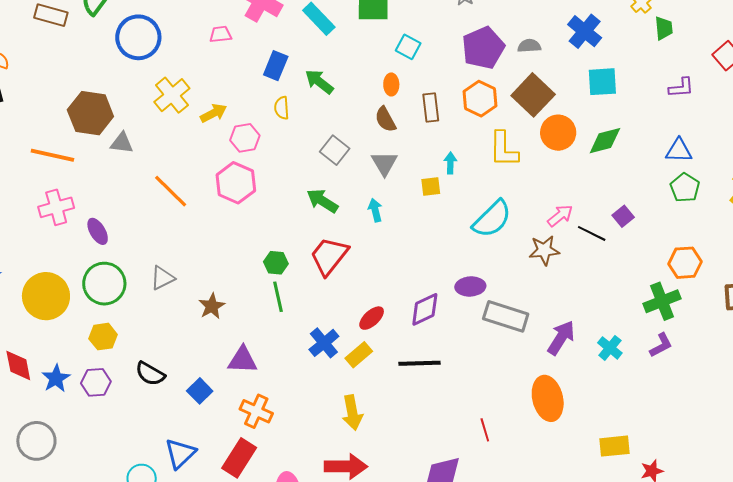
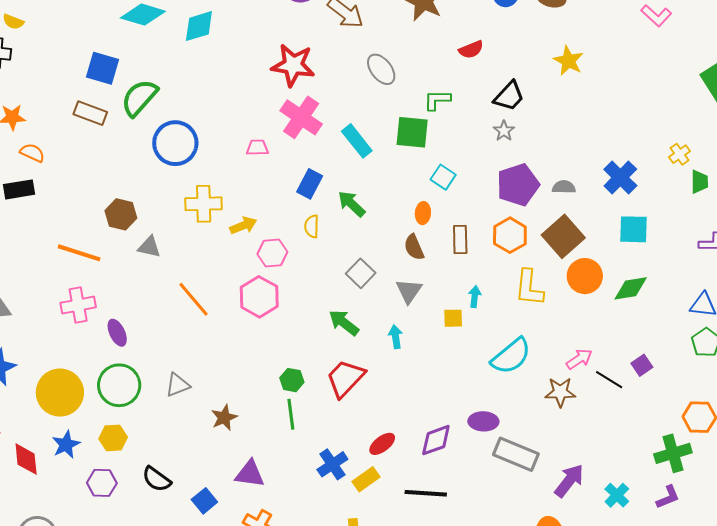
yellow cross: (172, 95) -> (204, 204), turned 33
brown hexagon: (90, 113) -> (121, 214), size x0.7
blue star: (56, 378) -> (66, 445), moved

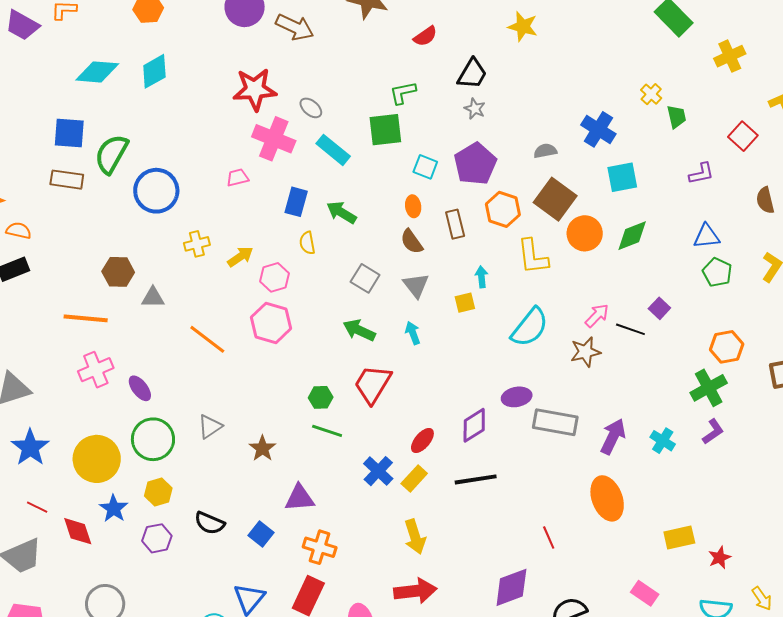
gray ellipse: (381, 69) -> (311, 108), moved, size x0.7
purple pentagon: (518, 185) -> (475, 164), moved
yellow cross: (204, 204) -> (197, 244), size x0.7
green line: (291, 414) -> (327, 431), turned -52

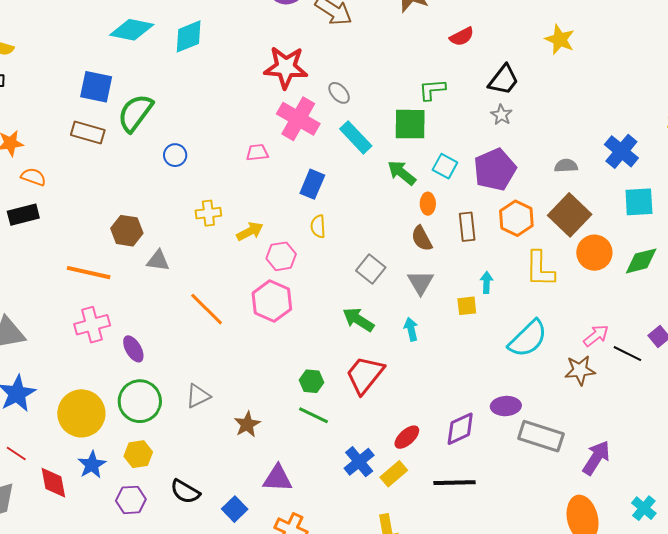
blue circle: (156, 191) -> (175, 155), size x0.5
green arrow: (341, 212) -> (402, 173), moved
cyan cross: (663, 441) -> (644, 508), moved

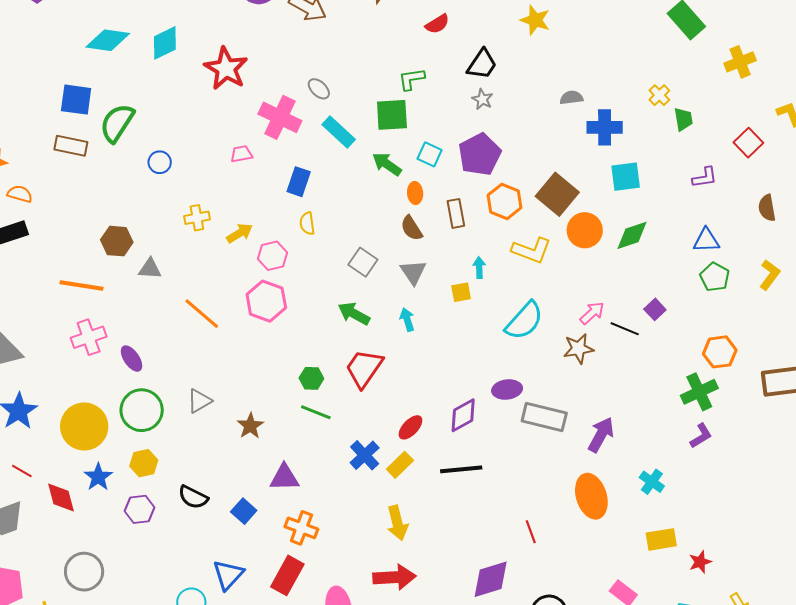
red star: (286, 67) -> (226, 69), moved, turned 30
blue cross: (621, 151) -> (605, 127), turned -36
gray semicircle: (566, 166) -> (571, 98), moved
yellow L-shape: (540, 269) -> (531, 250), turned -66

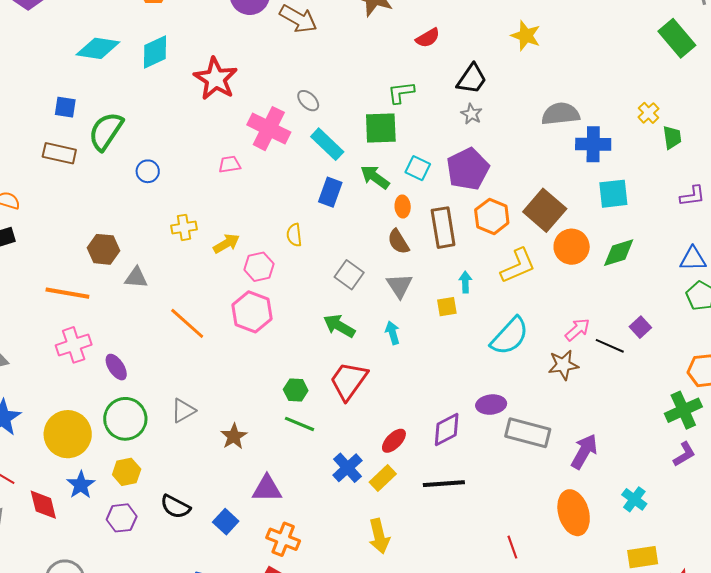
gray semicircle: (571, 98) -> (561, 114), size x1.6
blue square: (76, 100) -> (65, 107), size x0.7
blue rectangle: (299, 182) -> (330, 192), moved
brown rectangle: (456, 213) -> (443, 228), size x1.4
yellow L-shape: (531, 250) -> (518, 266), turned -45

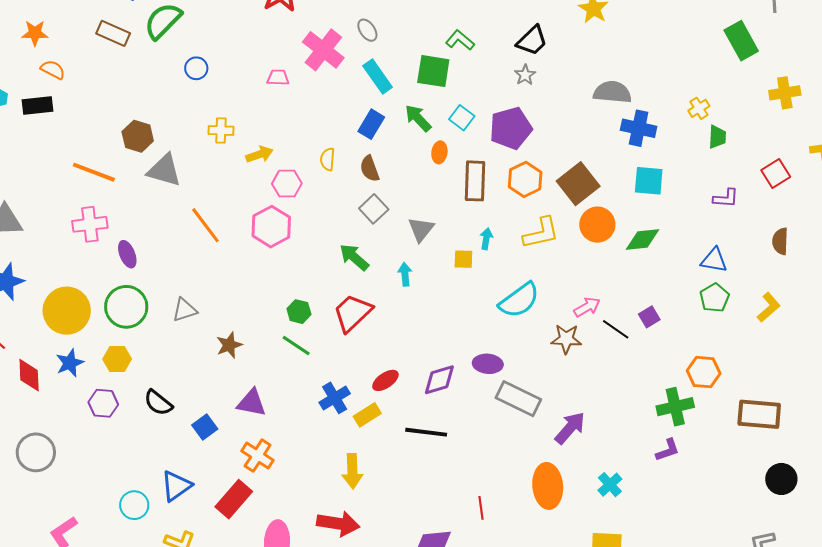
green L-shape: (401, 92) -> (460, 40), turned 36
brown semicircle: (398, 242) -> (370, 169), moved
gray triangle: (136, 278) -> (164, 170), size x1.5

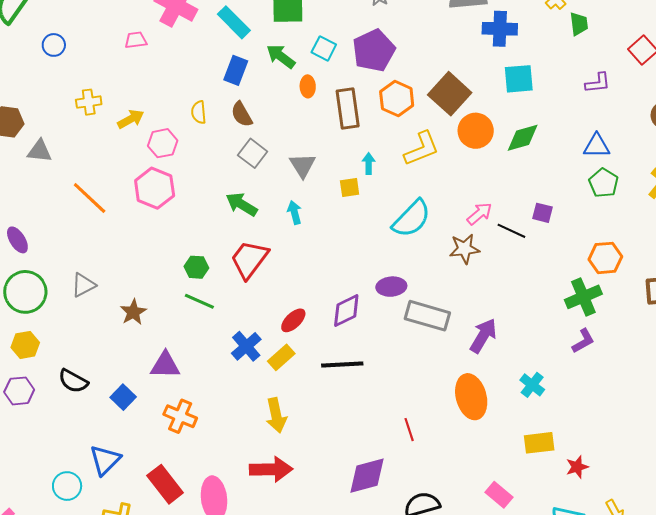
gray triangle: (164, 170) -> (40, 151), size x0.7
purple square: (649, 317) -> (542, 213), turned -35
red rectangle: (234, 499) -> (165, 484), moved, turned -69

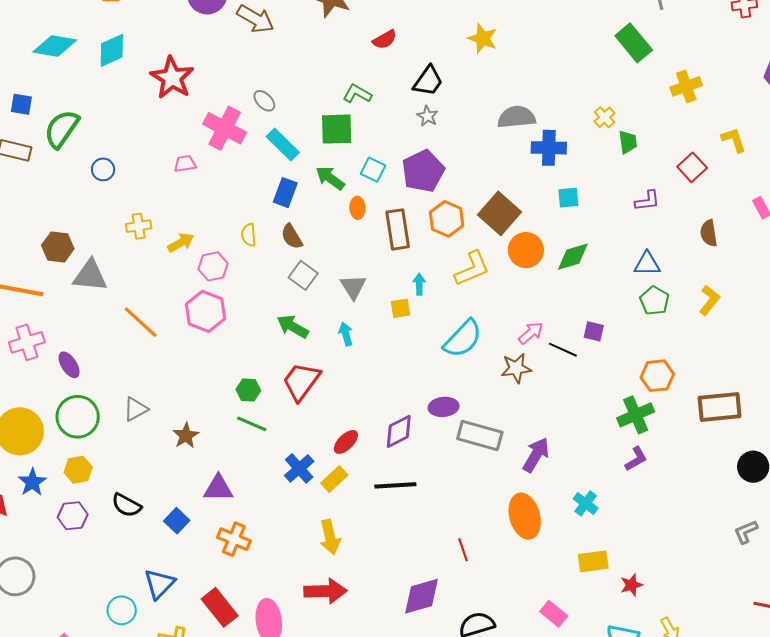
cyan square: (519, 79) -> (568, 198), size x0.7
gray triangle: (40, 151) -> (90, 276), size x1.4

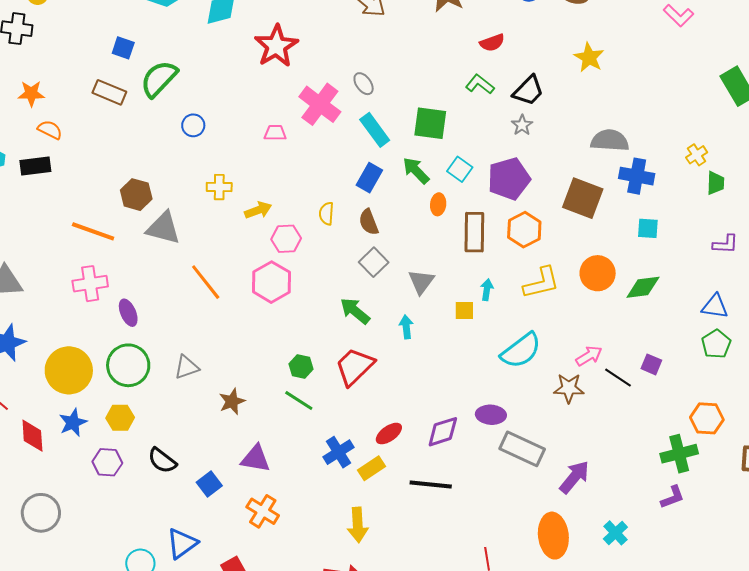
green L-shape: (357, 94) -> (480, 84), moved
brown square: (499, 213) -> (583, 198), moved, turned -30

